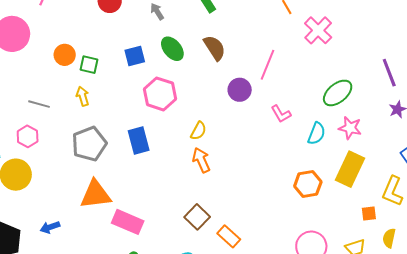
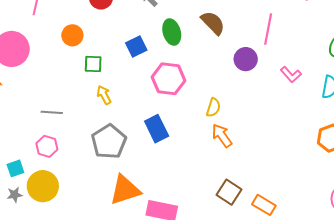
green ellipse: (172, 49) -> (172, 32), turned 35
orange circle: (65, 55) -> (72, 35), moved
yellow arrow: (83, 96) -> (104, 95), moved

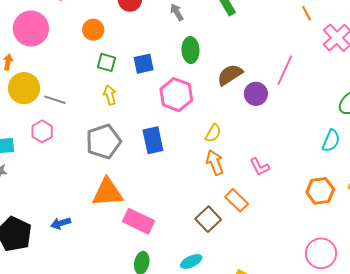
brown semicircle: (213, 23) -> (230, 75), moved, turned -92
blue square: (136, 47) -> (144, 64), moved
pink L-shape: (291, 75) -> (260, 167), moved
yellow circle: (43, 186) -> (24, 88), moved
orange rectangle: (264, 205) -> (237, 200), moved

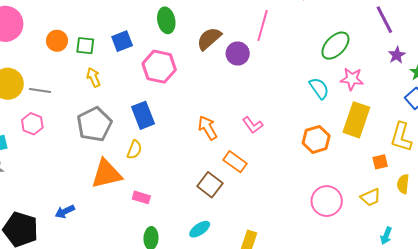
orange circle: (93, 30) -> (57, 41), moved
yellow semicircle: (213, 133) -> (134, 150), moved
cyan semicircle: (331, 141) -> (319, 88), turned -50
pink rectangle: (138, 221) -> (141, 197), size x0.6

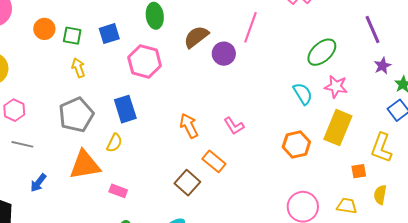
gray line: (40, 90) -> (22, 144), moved
yellow trapezoid: (371, 197) -> (347, 206), turned -150
blue arrow: (65, 212) -> (38, 183), moved, turned -30

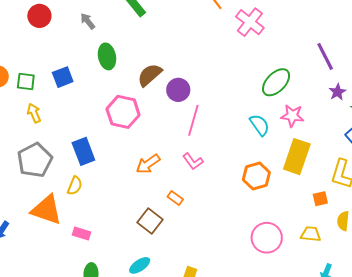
pink line: (250, 27) -> (193, 120), moved
pink hexagon: (145, 62) -> (123, 112), moved
orange arrow: (189, 126) -> (148, 164), turned -95
orange rectangle: (214, 161) -> (175, 198), size x0.7
orange triangle: (85, 165) -> (47, 210), turned 32

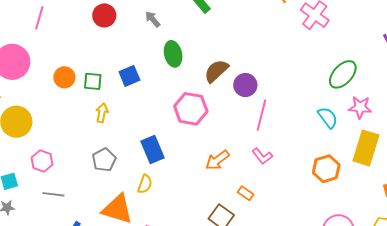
yellow arrow: (34, 113) -> (102, 113), turned 36
gray pentagon: (35, 160) -> (104, 160), size x0.7

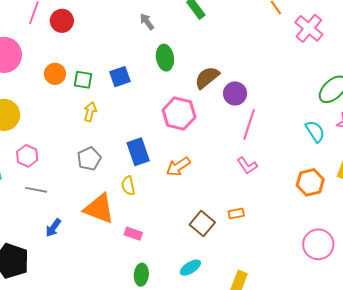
red circle: (104, 15) -> (62, 21), moved
orange arrow: (217, 160) -> (178, 167), moved
yellow semicircle: (145, 184) -> (128, 186), turned 144
orange rectangle: (246, 193) -> (236, 213), moved, turned -49

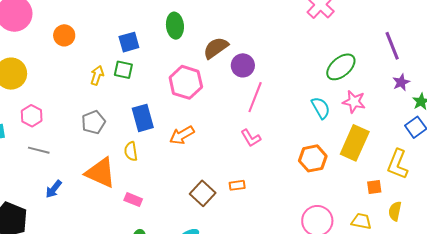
green square: (83, 80) -> (123, 70), moved

